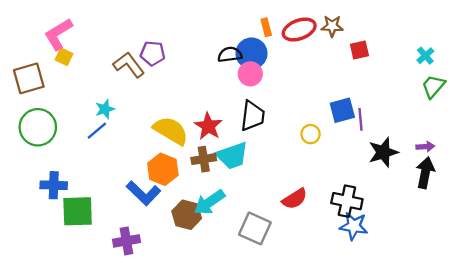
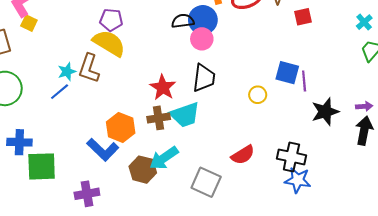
brown L-shape: (129, 65) -> (89, 68), moved, turned -124
blue square: (342, 110) -> (287, 73), turned 30
yellow semicircle: (171, 131) -> (109, 43), moved

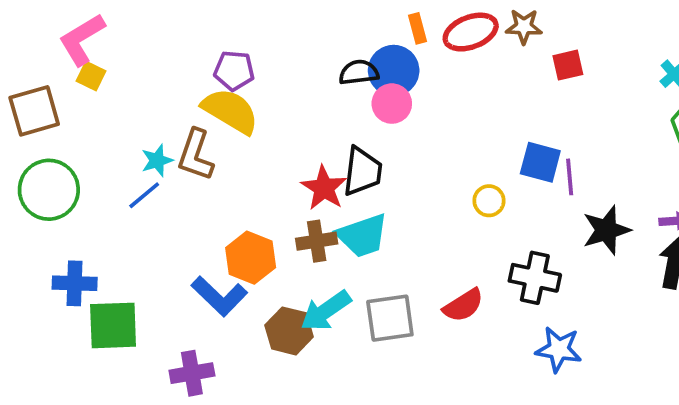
black trapezoid: (204, 78) -> (362, 171), moved
black cross: (291, 157) -> (535, 278), moved
gray square: (206, 182) -> (390, 318), moved, turned -32

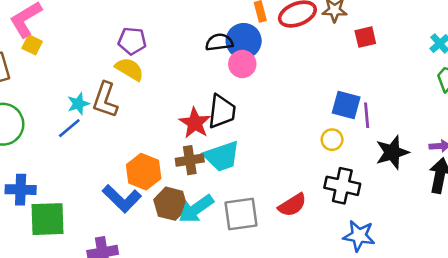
yellow semicircle: (230, 111) -> (130, 69), size x0.7
yellow circle: (489, 201) -> (332, 140), moved
brown hexagon: (289, 331) -> (171, 204), moved

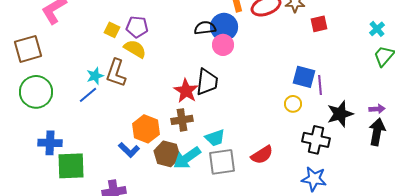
yellow square: (32, 45) -> (112, 30), moved
cyan trapezoid: (222, 156) -> (215, 138), moved, size x0.7
black cross: (342, 186) -> (316, 140), moved
blue L-shape: (122, 199) -> (129, 150), size x0.7

